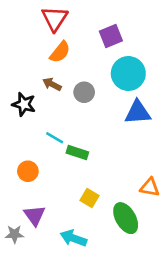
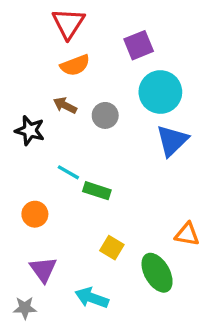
orange semicircle: (60, 52) -> (75, 65), turned 30
blue triangle: (138, 112) -> (172, 141), turned -40
gray star: (15, 234) -> (25, 308), moved

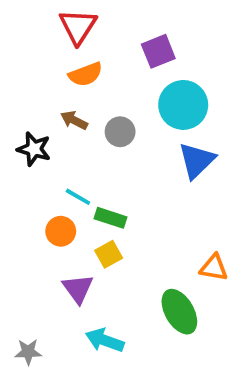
orange circle: (35, 214) -> (61, 231), moved
yellow square: (112, 248) -> (109, 254), moved, turned 30
purple triangle: (43, 269) -> (78, 289), moved

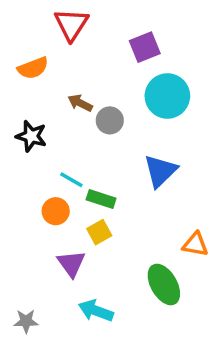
orange semicircle: (86, 74) -> (33, 68), moved
brown arrow: (74, 120) -> (80, 103), moved
blue triangle: (197, 160) -> (160, 171), moved

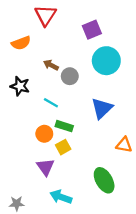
cyan line: (71, 180) -> (51, 103), moved
orange circle: (56, 211) -> (44, 134), moved
orange triangle: (195, 244) -> (124, 145), moved

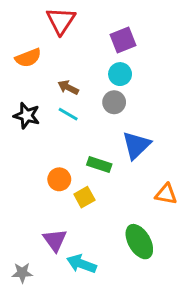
cyan circle: (106, 61) -> (120, 74), moved, size x0.6
gray circle: (70, 76) -> (114, 102), moved
cyan line: (51, 103) -> (68, 114), moved
green rectangle: (64, 126) -> (99, 165), moved
purple triangle: (45, 167) -> (55, 240), moved

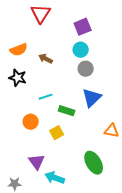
orange semicircle: (28, 58) -> (19, 50), moved
gray circle: (114, 102) -> (86, 69), moved
cyan line: (68, 114) -> (46, 97), moved, turned -48
orange circle: (59, 179) -> (31, 122), moved

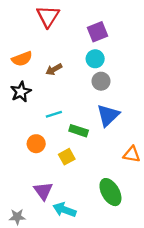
brown arrow: (46, 59) -> (54, 69), turned -56
black star: (18, 78) -> (21, 92), turned 30

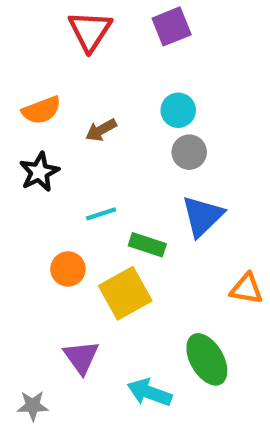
purple square: (97, 32) -> (172, 26), moved
yellow square: (67, 157) -> (125, 293), size x1.6
cyan arrow: (64, 210) -> (150, 392), moved

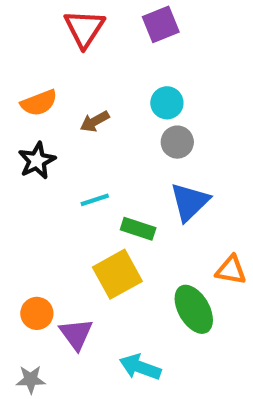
orange circle: (68, 269) -> (37, 313), moved
green ellipse: (207, 359) -> (194, 309), moved

